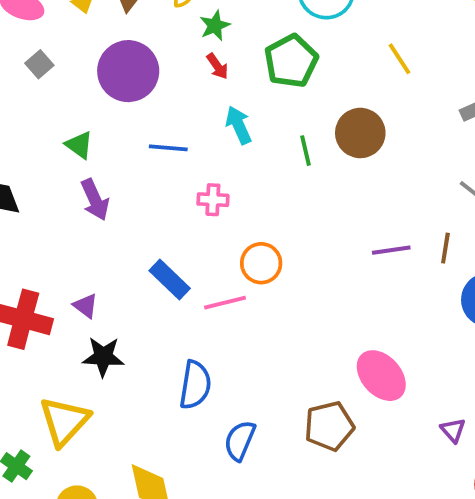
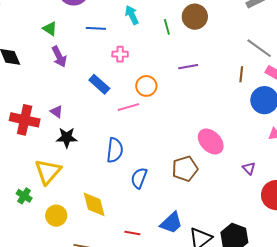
purple line: (391, 250) -> (188, 67), moved
blue rectangle: (170, 280) -> (99, 84), moved

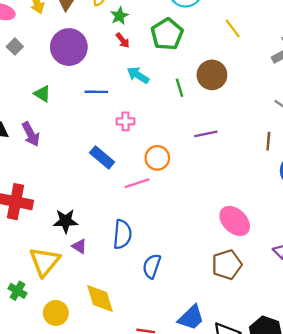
cyan arrow: (132, 15) -> (138, 75), turned -30
purple arrow: (59, 57) -> (31, 134), moved
purple triangle: (56, 112) -> (79, 246), moved
brown pentagon: (185, 169) -> (227, 265), moved

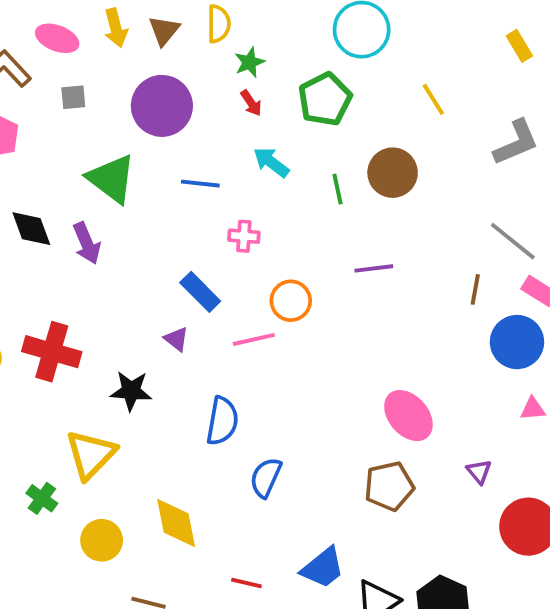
gray square: (15, 47) -> (73, 97), turned 35
green triangle: (42, 94) -> (111, 179), size x1.8
purple triangle: (79, 246) -> (176, 339), moved

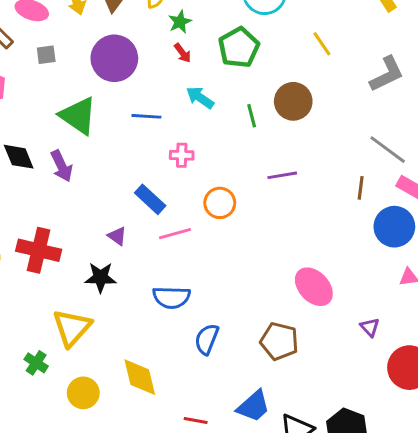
purple triangle: (176, 339) -> (117, 236), moved
pink line: (254, 339) -> (175, 234), moved
blue semicircle: (222, 421) -> (172, 297), turned 84
brown pentagon: (389, 486) -> (279, 341), moved, turned 30

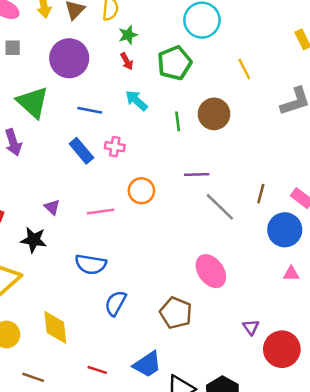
gray line: (388, 150) -> (220, 207), moved
blue rectangle: (150, 199) -> (81, 151), moved
purple triangle: (370, 327) -> (251, 327), moved

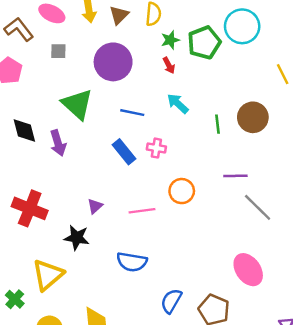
green pentagon: (174, 63) -> (204, 43), moved
purple triangle: (52, 207) -> (95, 206), turned 35
blue semicircle: (116, 303) -> (171, 301), moved

